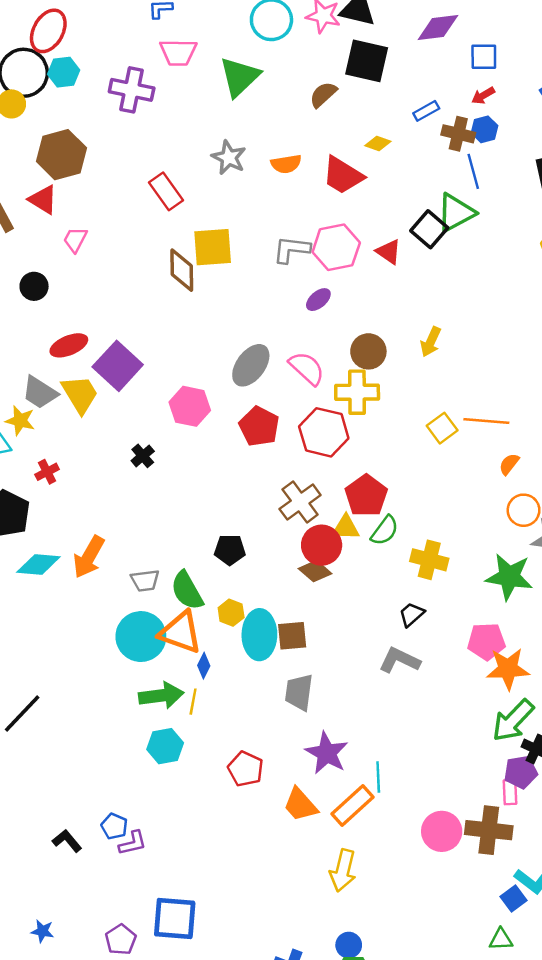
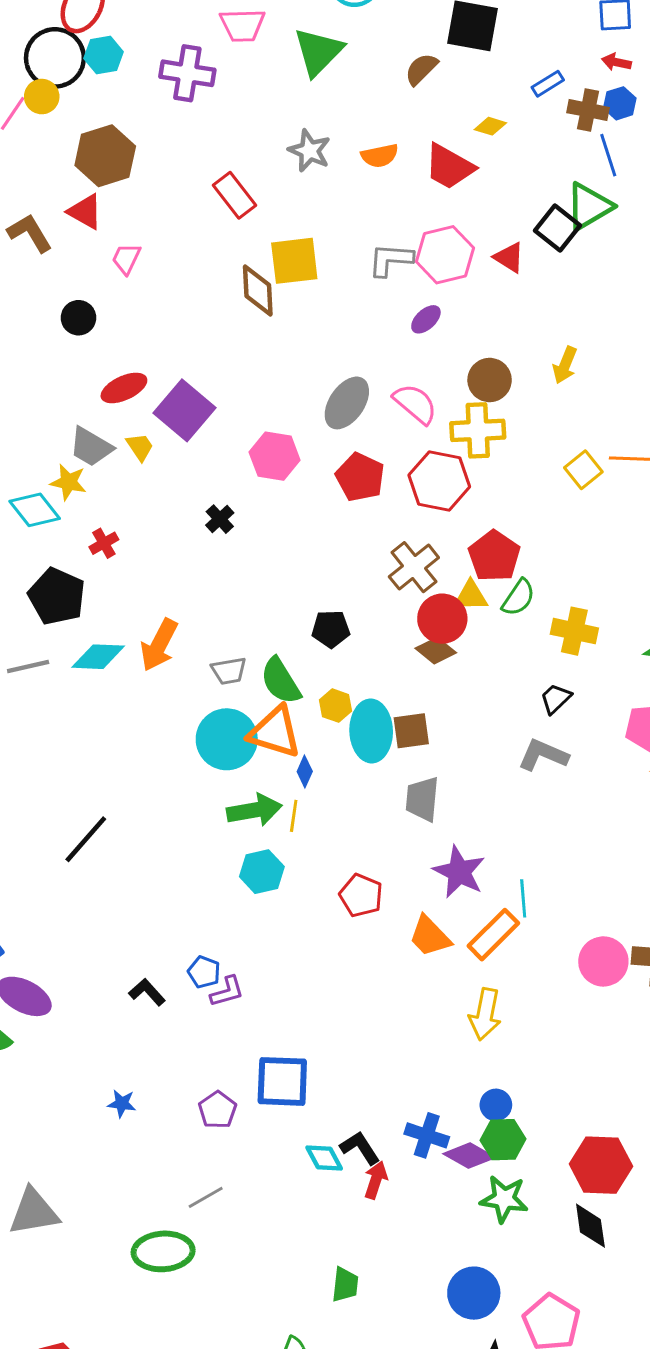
red arrow: (483, 96) -> (616, 62), turned 45
yellow trapezoid: (80, 394) -> (140, 447), size x0.6

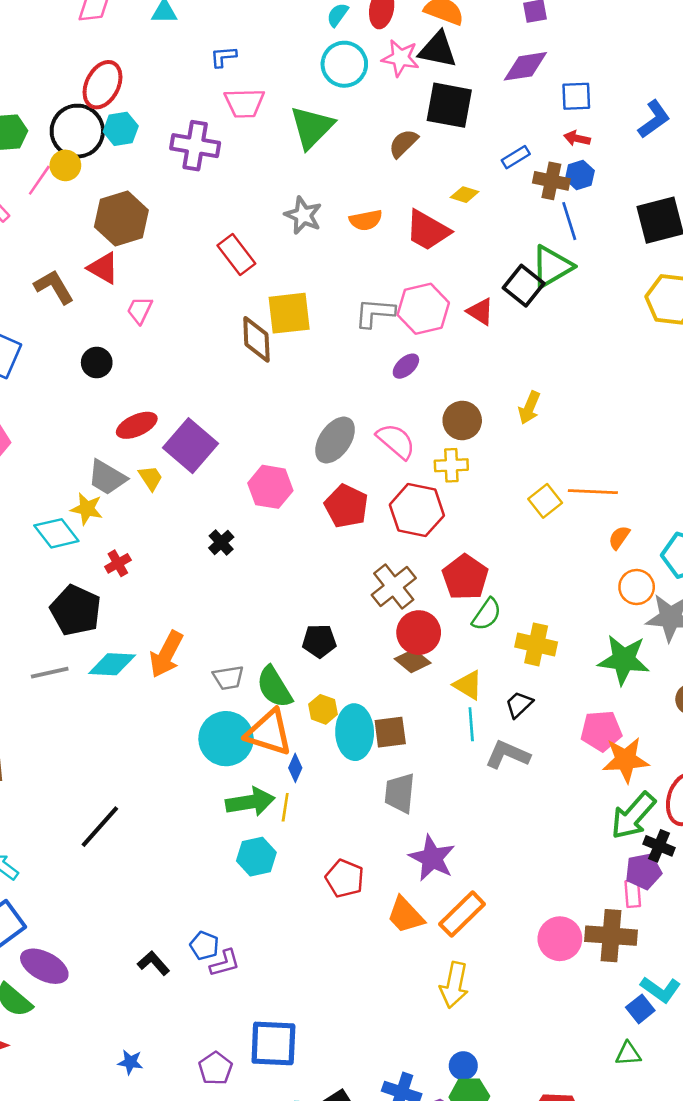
yellow cross: (478, 430) -> (451, 465), size x0.7
yellow triangle: (471, 596) -> (468, 685), moved, turned 32
cyan line: (523, 898) -> (471, 724), moved

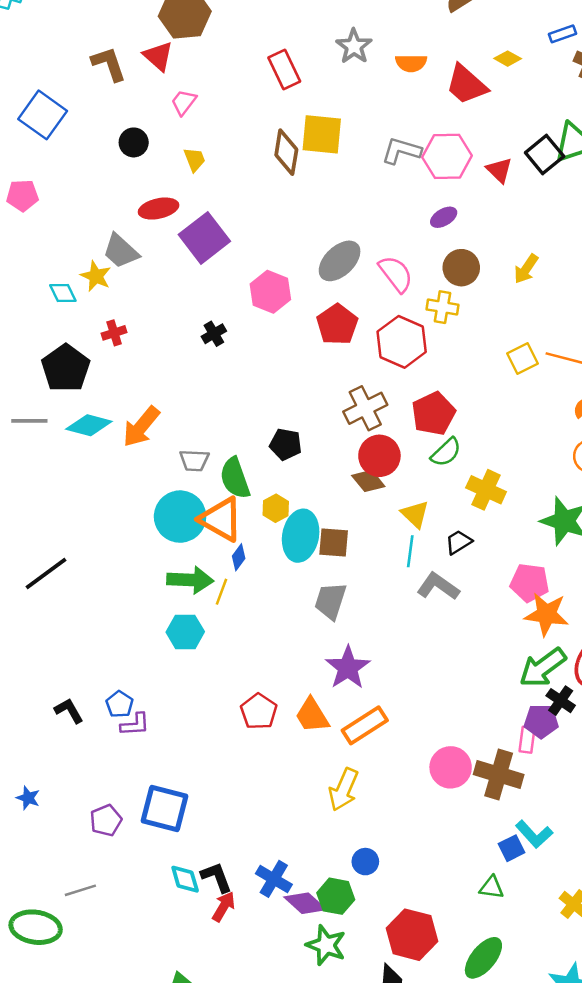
purple ellipse: (406, 366) -> (444, 217), moved
yellow trapezoid: (151, 478) -> (194, 160), moved
cyan diamond: (56, 533) -> (63, 293), size x0.7
red pentagon: (345, 878) -> (259, 711), moved
blue circle: (463, 1066) -> (365, 862), moved

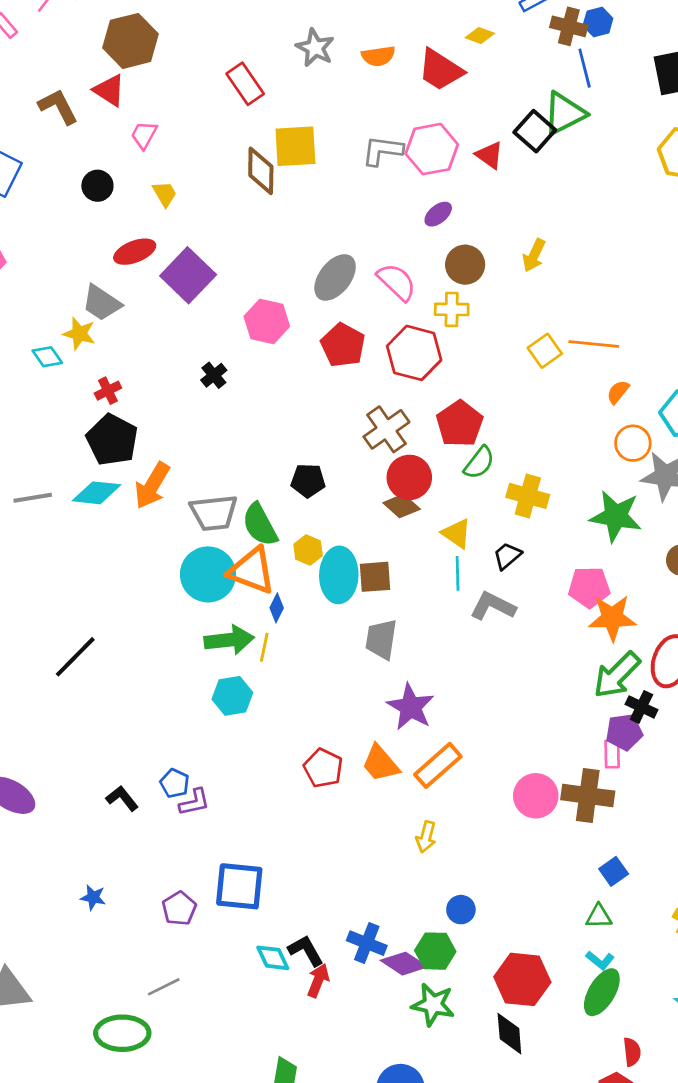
black pentagon: (66, 368) -> (112, 440), moved
gray trapezoid: (194, 460) -> (214, 513), size x1.5
yellow arrow: (344, 790) -> (426, 837), size x0.7
cyan L-shape: (534, 834) -> (600, 960), moved, size x0.7

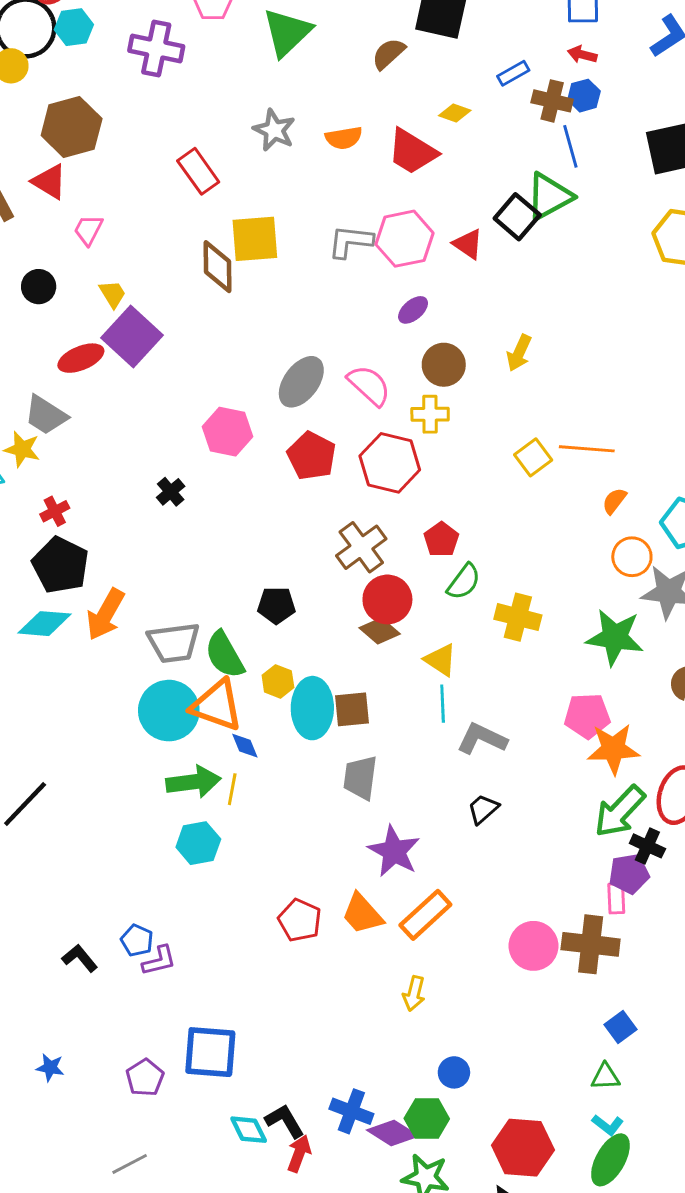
purple square: (188, 275) -> (132, 336), moved
red pentagon: (460, 424) -> (441, 539), size x0.7
black trapezoid: (507, 556) -> (483, 809), moved
blue diamond: (277, 608) -> (245, 746), turned -48

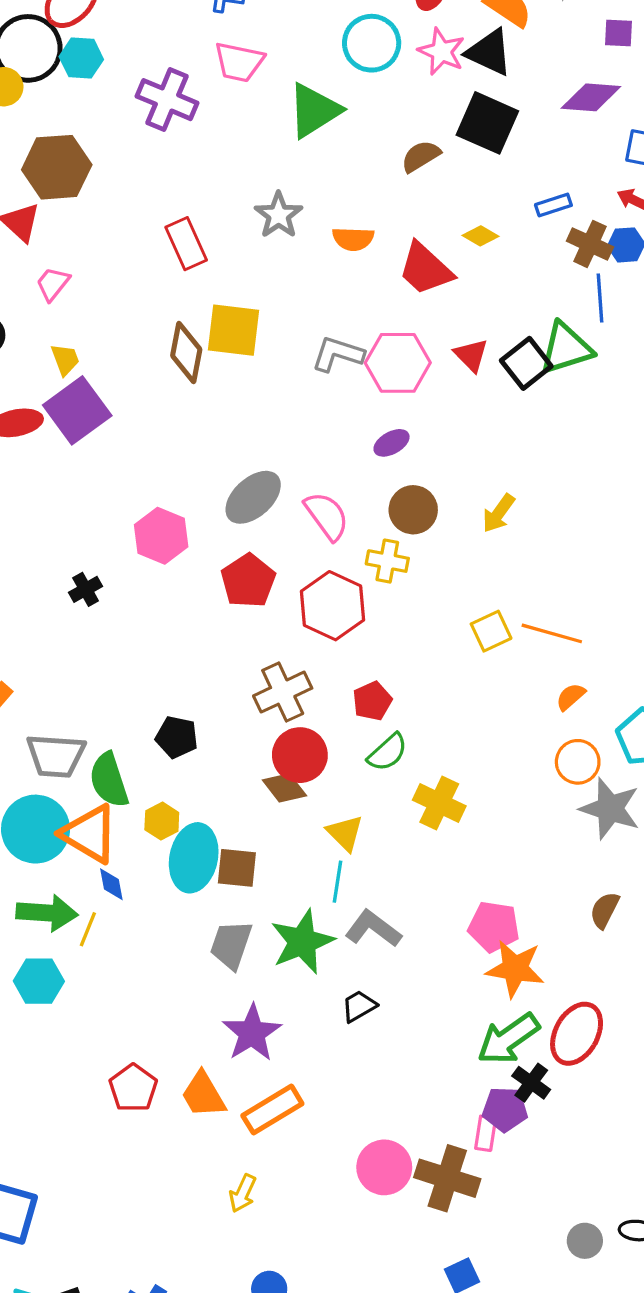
red triangle: (468, 244) -> (471, 355), moved
green star: (615, 637) -> (302, 942), moved, turned 30

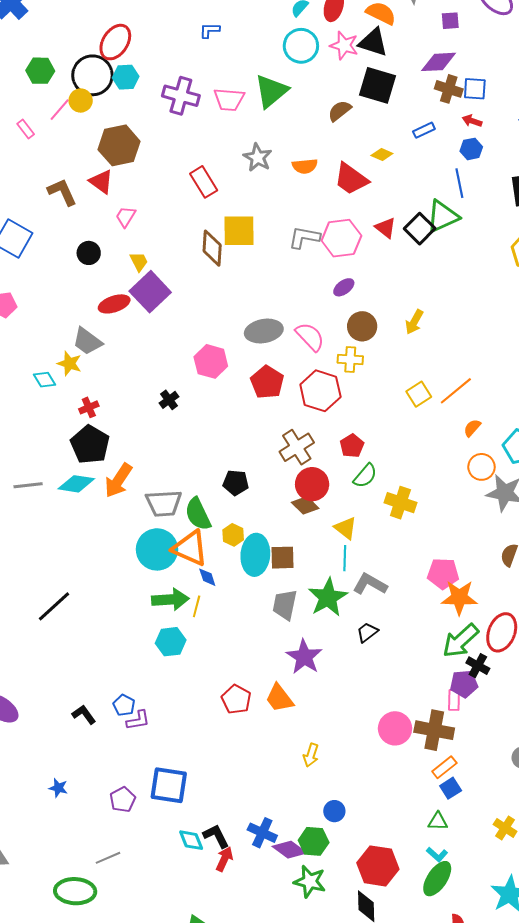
pink trapezoid: (239, 62) -> (229, 99), moved
brown cross: (590, 244) -> (449, 89), moved
gray ellipse: (253, 497) -> (264, 331), turned 39
orange line: (552, 633) -> (456, 391), turned -48
orange rectangle: (272, 1110) -> (444, 767), moved, size x0.7

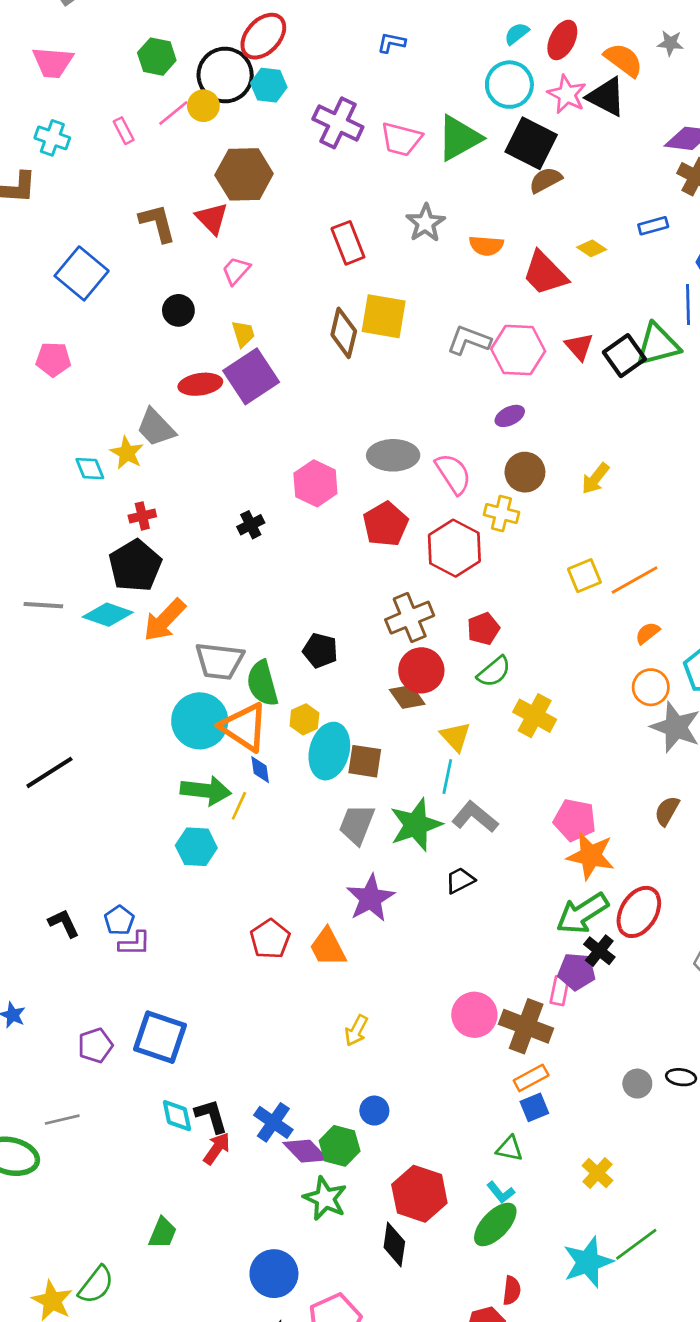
black square: (377, 85) -> (531, 143), moved

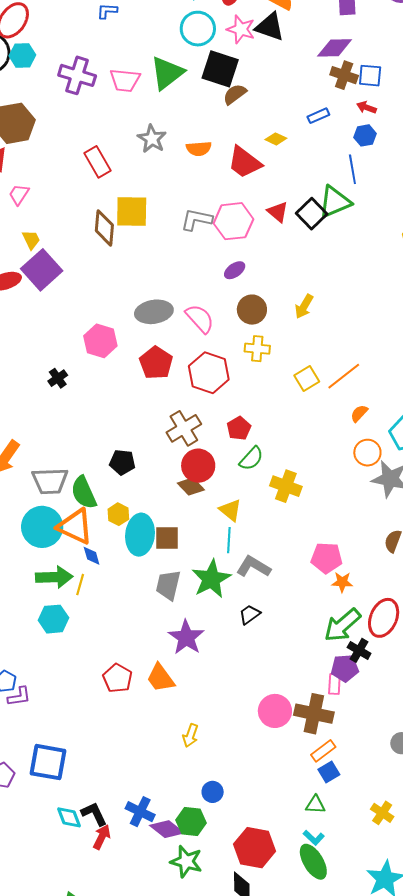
yellow cross: (501, 513) -> (257, 349), moved
orange star: (591, 856) -> (342, 582), size x0.6
green ellipse: (495, 1224) -> (313, 862), turned -66

